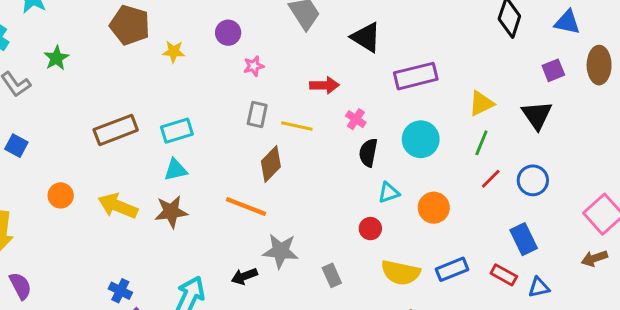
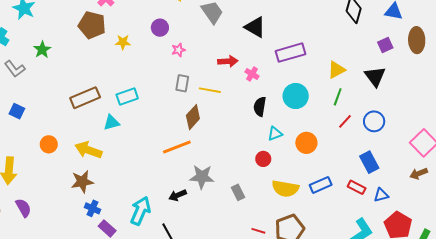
pink cross: (356, 119) -> (252, 74), moved
cyan triangle: (176, 170) -> (111, 123), moved
orange line: (246, 207) -> (177, 147), turned -40
brown star: (171, 212) -> (82, 182), moved

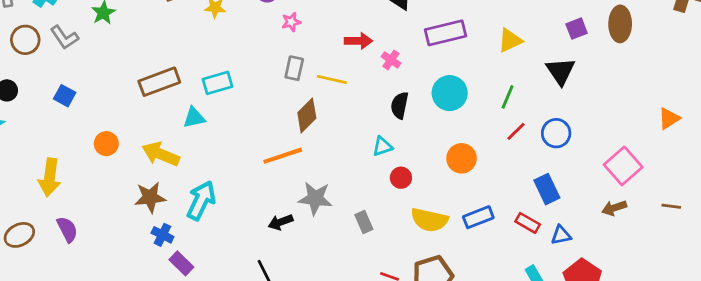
yellow triangle: (336, 70) -> (510, 40), moved
cyan triangle: (275, 134) -> (382, 146), moved
cyan arrow: (140, 211) -> (201, 200), moved

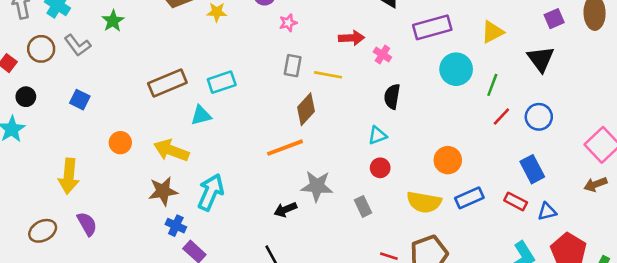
cyan circle: (450, 93) -> (456, 69), moved
orange circle: (462, 158) -> (448, 160), moved
red circle: (401, 178) -> (380, 168), moved

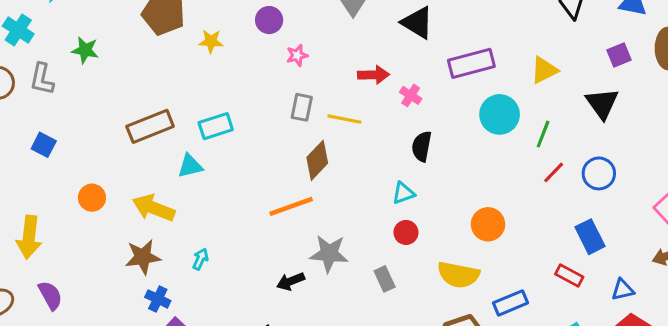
green star: (113, 21) -> (85, 50), turned -30
gray L-shape: (78, 45) -> (42, 79), turned 48
cyan arrow: (211, 192) -> (200, 259), size x0.5
blue rectangle: (469, 198) -> (511, 303), moved
blue triangle: (547, 212) -> (623, 290), moved

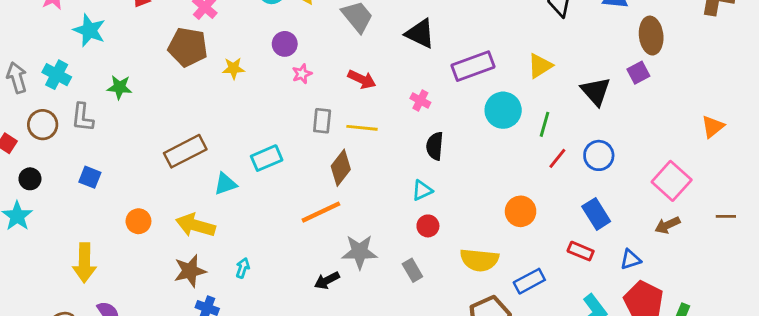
pink star: (297, 55) -> (302, 74), moved
purple square: (619, 55) -> (638, 73), moved
red arrow: (373, 75) -> (362, 79), moved, turned 32
cyan rectangle: (216, 126) -> (267, 158), moved
orange circle: (488, 224) -> (521, 211), moved

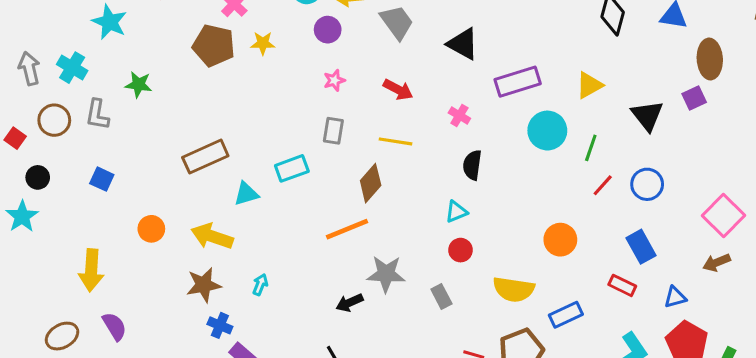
purple circle: (285, 44) -> (328, 30), moved
yellow star: (233, 68) -> (263, 43), moved
gray rectangle: (322, 121) -> (333, 131), moved

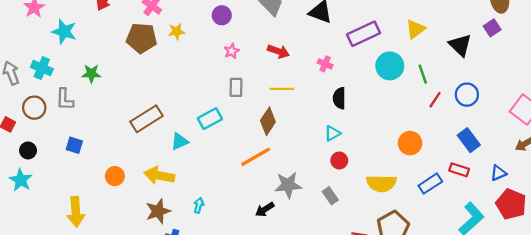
green line: (591, 148) -> (423, 74), turned -30
blue rectangle: (566, 315) -> (430, 184), moved

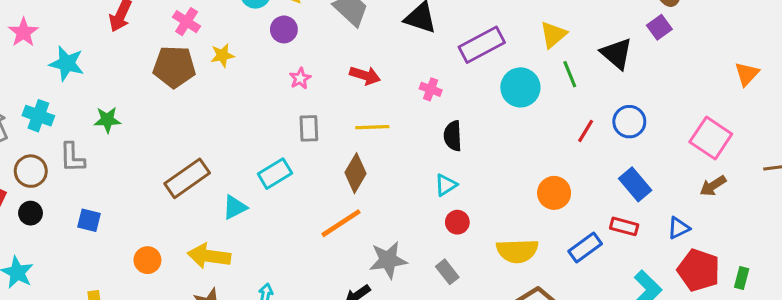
green line: (423, 74) -> (570, 74), moved
black circle: (28, 150) -> (31, 213), moved

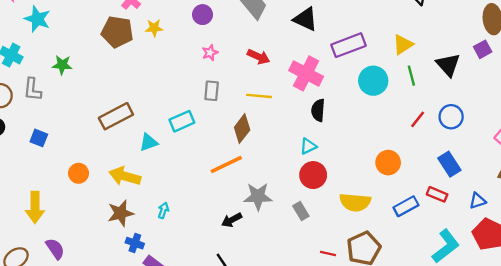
pink cross: (431, 89) -> (306, 73), size x2.0
red circle: (457, 222) -> (313, 175), size x1.5

